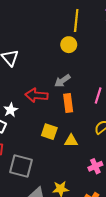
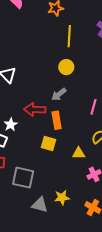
yellow circle: (69, 45) -> (66, 67), moved
orange rectangle: (68, 103) -> (57, 120), moved
yellow triangle: (71, 141) -> (79, 153), moved

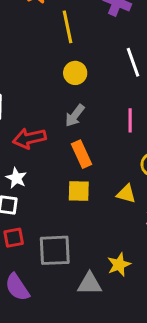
red arrow: (35, 109) -> (29, 138), moved
yellow triangle: (79, 153) -> (126, 194), turned 32

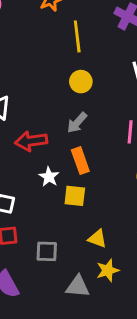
white star: (16, 178) -> (49, 177), moved
yellow triangle: (126, 194) -> (97, 239), moved
gray square: (55, 250) -> (47, 251), size x0.7

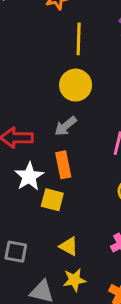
yellow circle: (81, 82) -> (76, 85), size x1.4
white star: (49, 177) -> (29, 176), size x1.4

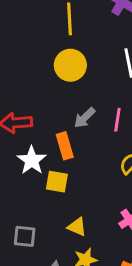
gray arrow: (66, 126) -> (85, 118), moved

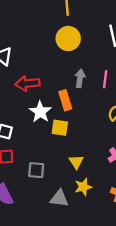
gray arrow: (85, 118) -> (80, 78), turned 144
yellow triangle: (77, 227) -> (76, 162), turned 35

